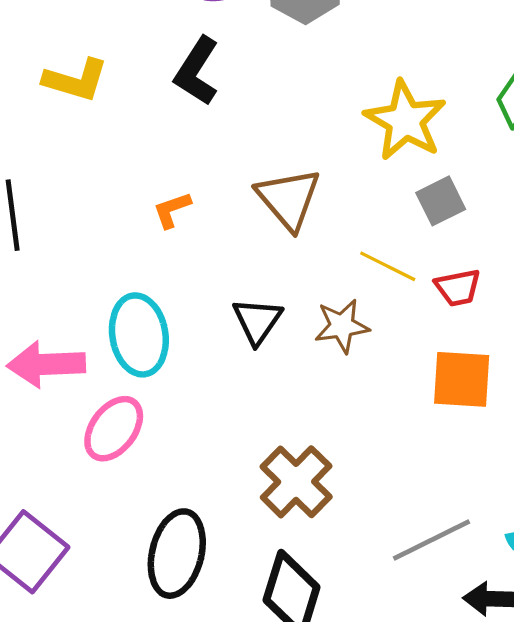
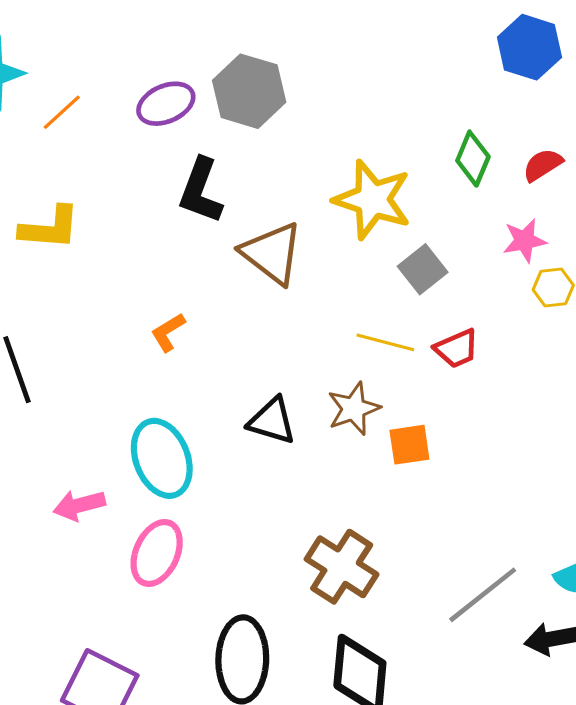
black L-shape: (197, 71) -> (201, 191), moved
brown triangle: (289, 199) -> (272, 253), moved
black triangle: (257, 321) -> (272, 421), turned -36
pink arrow: (46, 364) -> (79, 505), size x0.7
orange square: (462, 379) -> (409, 445), moved, size x0.7

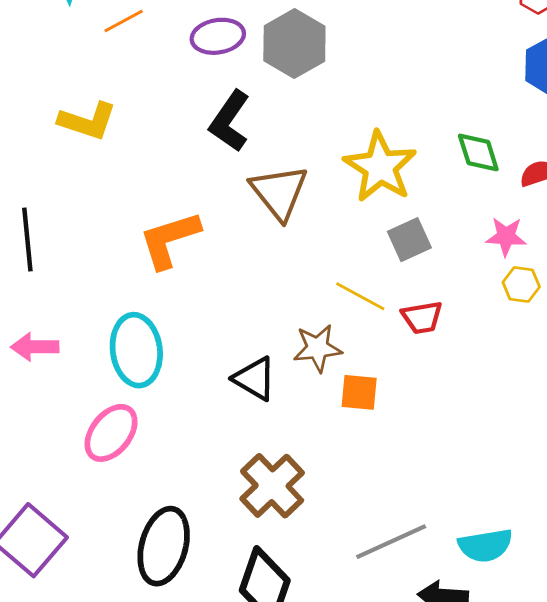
green diamond: (473, 159) -> (478, 152), turned -54
orange L-shape: (168, 332) -> (170, 240), size x1.8
black triangle: (272, 421) -> (255, 379), moved
pink arrow: (79, 505) -> (35, 347), moved

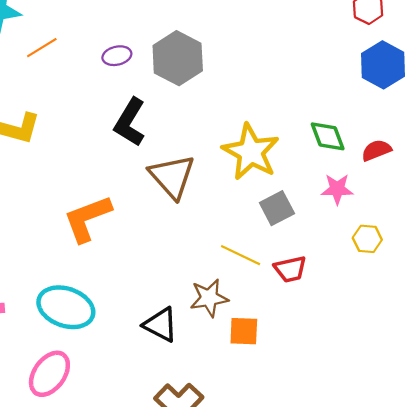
purple ellipse: (218, 36) -> (117, 56), size x0.7
pink star: (506, 237) -> (337, 189), moved
cyan ellipse: (136, 350) -> (66, 307), turned -60

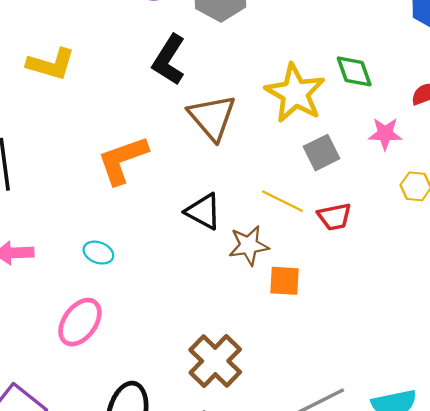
green diamond: (328, 136) -> (354, 71), moved
cyan ellipse: (66, 307) -> (98, 253), size x0.5
black triangle: (161, 325) -> (203, 211), moved

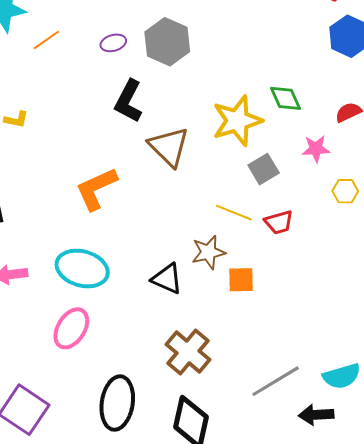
yellow L-shape: (51, 64) -> (16, 120), moved, size x0.6
yellow star: (295, 93) -> (237, 121), turned 30
black triangle: (203, 211) -> (167, 279), moved
cyan ellipse: (98, 253) -> (82, 269), size x2.0

